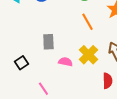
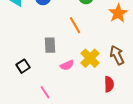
orange line: (87, 22) -> (75, 25), moved
pink semicircle: (65, 62) -> (67, 65), turned 144

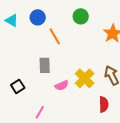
orange line: (75, 25) -> (55, 36), moved
pink line: (45, 92) -> (40, 112), turned 64

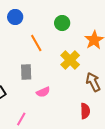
blue circle: (38, 17) -> (15, 17), moved
yellow cross: (85, 78) -> (70, 60), moved

